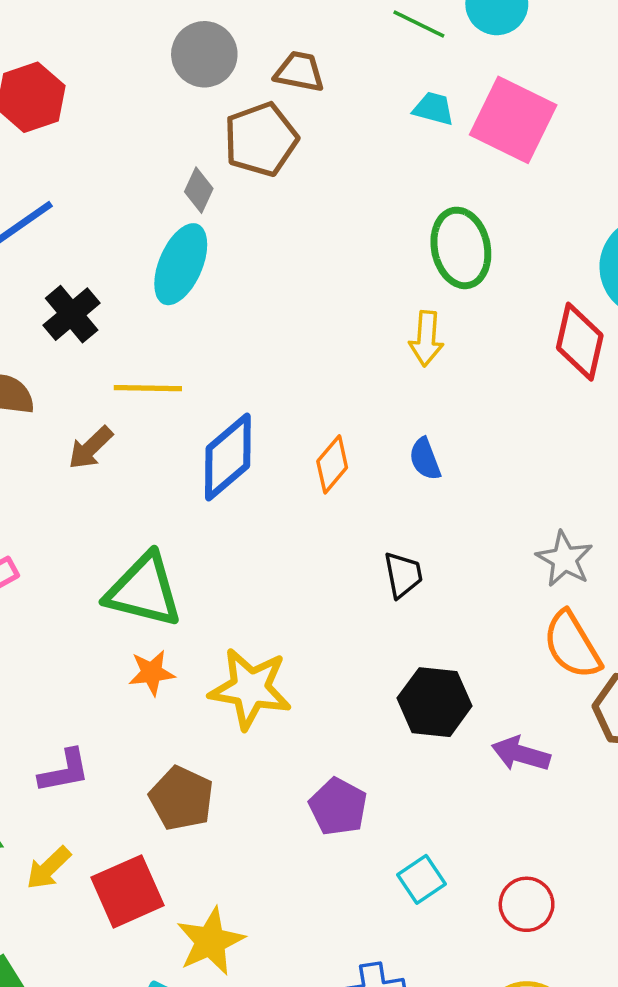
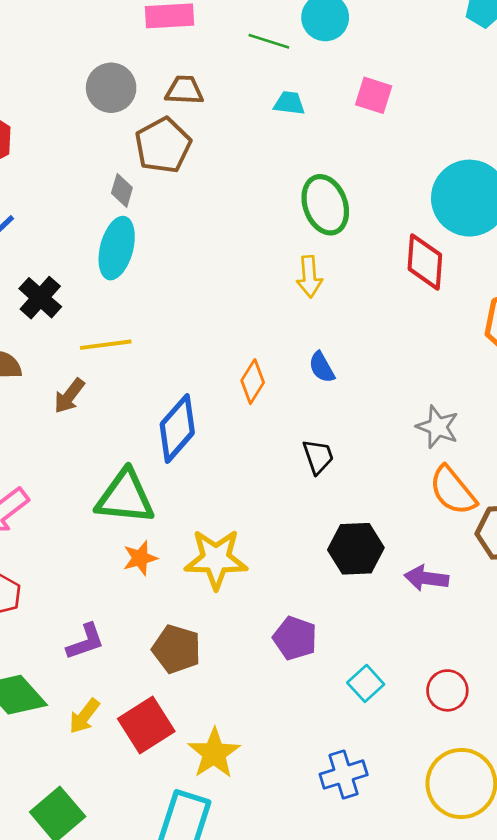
pink square: (513, 120) -> (374, 95), moved, size x0.6
blue diamond: (228, 457) -> (177, 428), moved

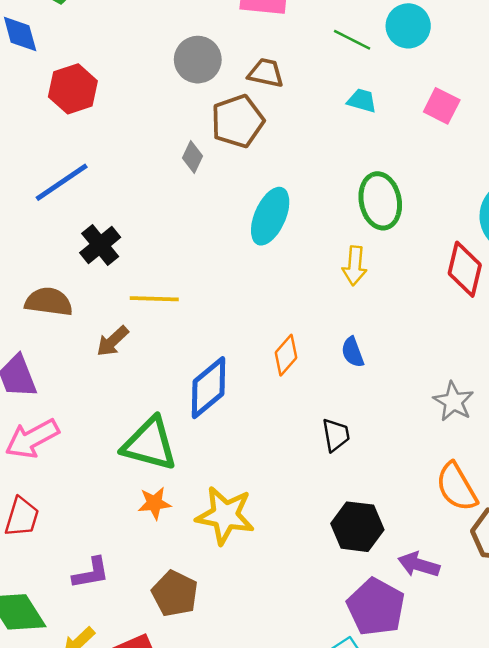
cyan ellipse: (117, 248) -> (270, 216), moved
gray star: (438, 427) -> (453, 401), moved
purple pentagon: (295, 638) -> (376, 607), moved, size x1.4

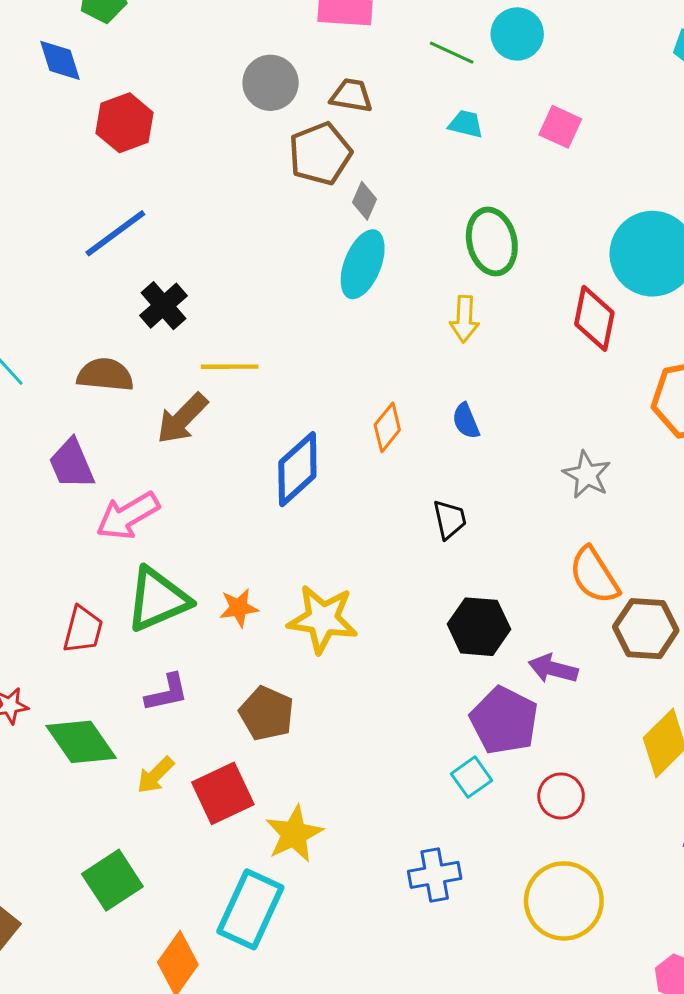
gray diamond: (193, 157) -> (365, 201), moved
brown arrow: (113, 341) -> (182, 418), size x1.4
pink arrow: (32, 439) -> (128, 516), moved
green triangle: (150, 444) -> (158, 599), moved, turned -36

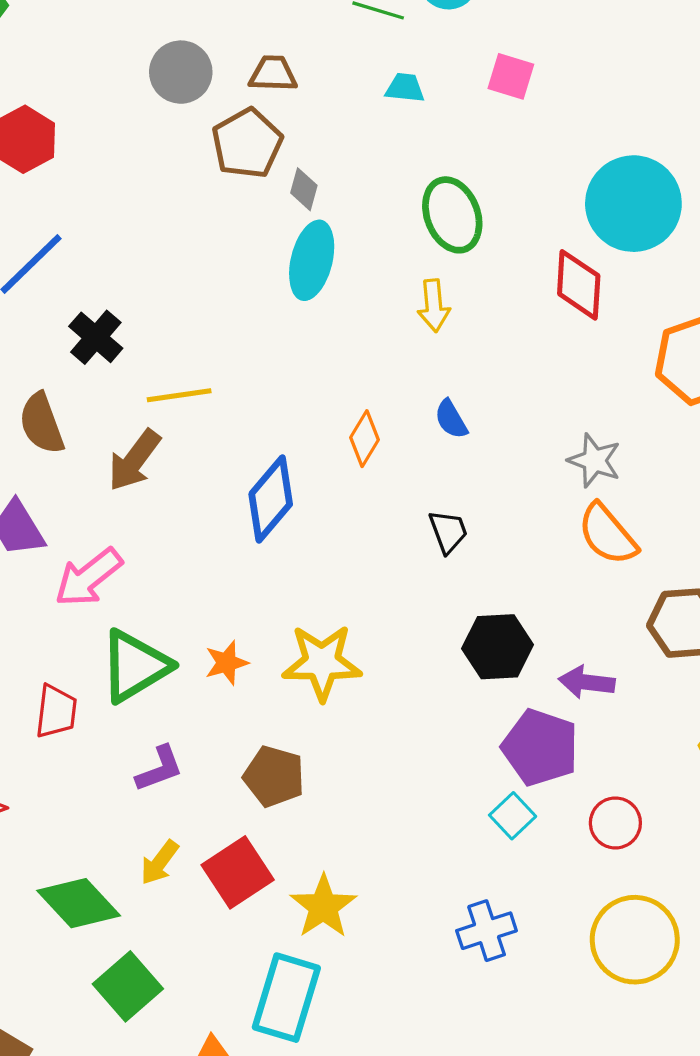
brown semicircle: (105, 375) -> (42, 423), turned -108
orange semicircle: (594, 575) -> (607, 534), moved
green diamond: (81, 742) -> (79, 903), moved

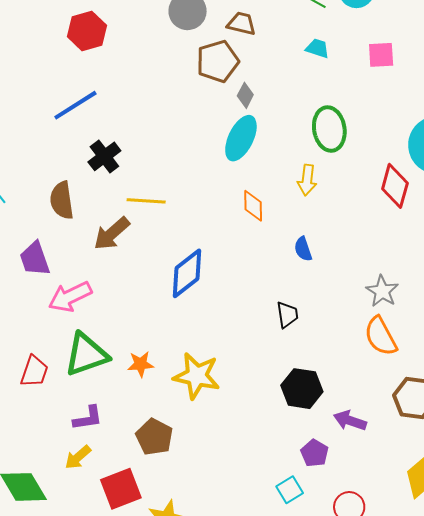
pink square: (511, 76) -> (381, 55), turned -32
orange diamond: (364, 439) -> (253, 206), moved, turned -44
purple pentagon: (540, 747) -> (314, 453), size x0.6
yellow arrow: (160, 862) -> (78, 457), moved

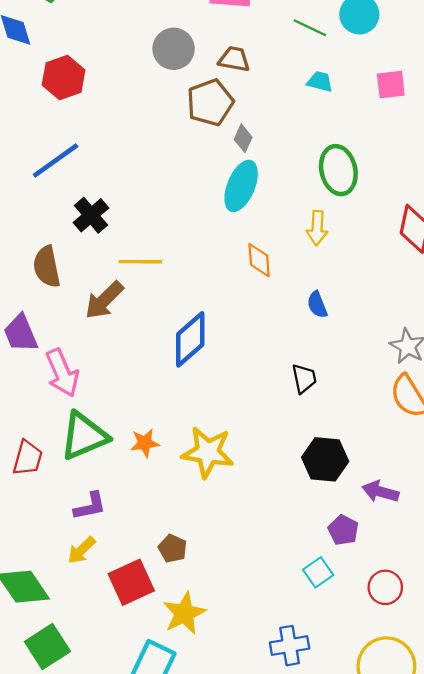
pink arrow: (70, 297) -> (62, 373), turned -84
brown pentagon: (154, 437) -> (173, 548), moved, size x0.7

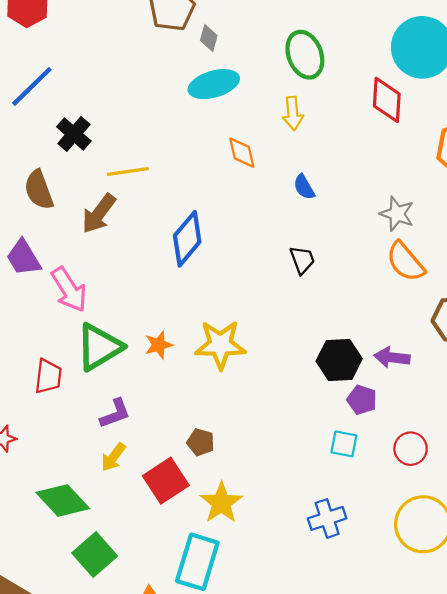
cyan ellipse: (241, 186) -> (214, 84), turned 60
black hexagon: (325, 459) -> (339, 360), moved
cyan square: (318, 572) -> (344, 444), turned -36

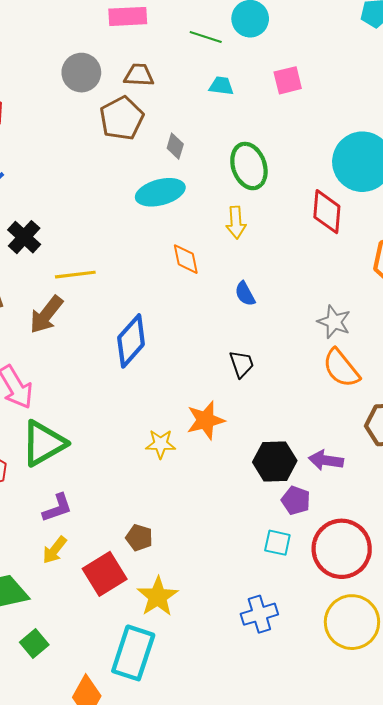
gray diamond: (209, 38) -> (175, 146), moved
orange star: (159, 345) -> (206, 420), moved, size x1.4
yellow star: (220, 345) -> (161, 444), size x0.6
red circle: (411, 449) -> (342, 549), size x1.8
green square: (95, 555) -> (34, 644), size x0.7

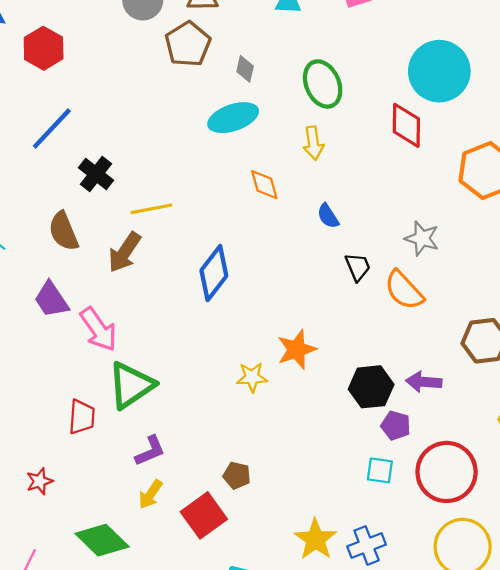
black trapezoid: (242, 364) -> (358, 267), moved
orange semicircle: (341, 368) -> (404, 290), moved
yellow star: (158, 597) -> (315, 539), moved

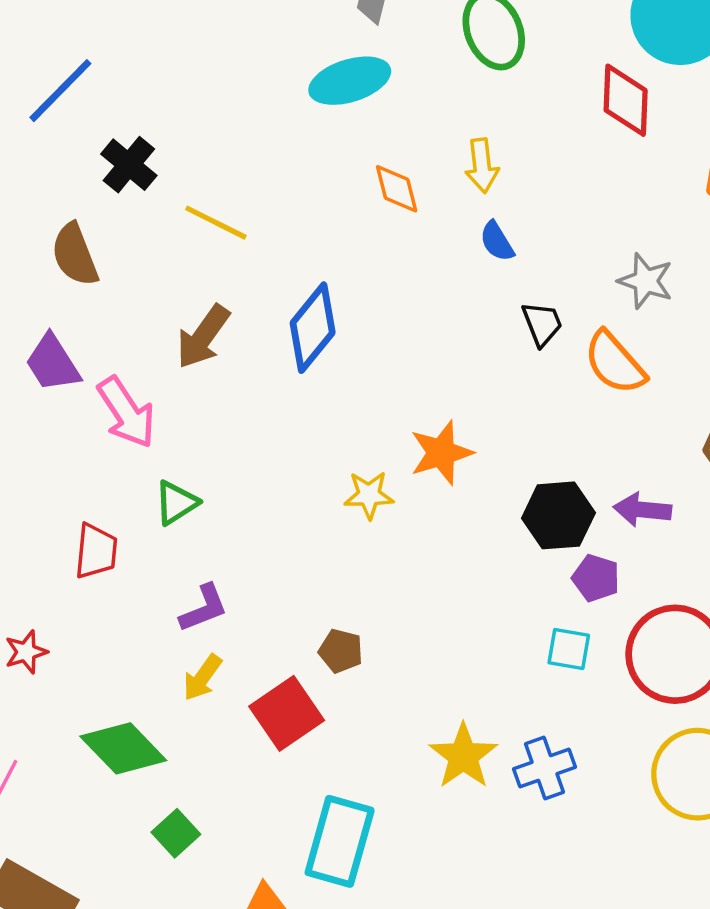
yellow arrow: (313, 143) -> (482, 166), moved
yellow line: (152, 209) -> (216, 223), turned 36
brown arrow: (125, 252) -> (203, 337), moved
green triangle: (131, 385) -> (176, 503), size x0.6

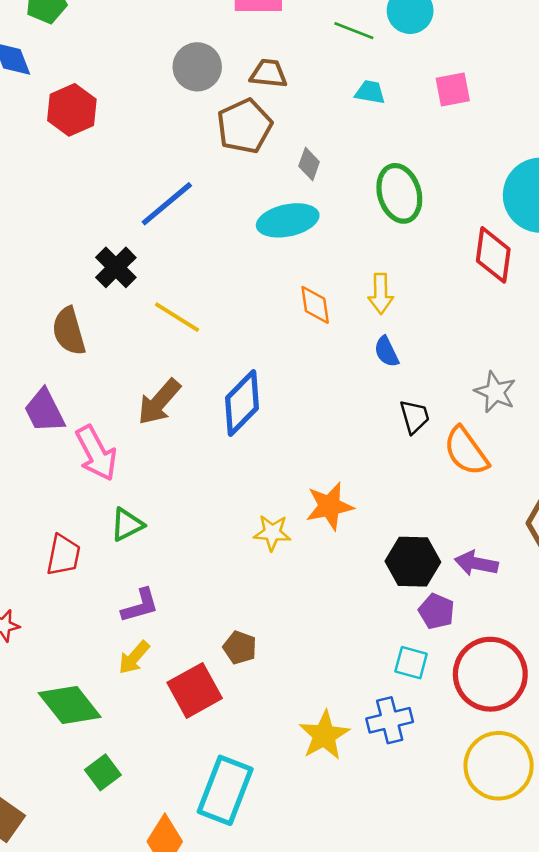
blue line: (60, 91) -> (167, 204), moved
blue cross: (545, 768) -> (390, 720), moved

